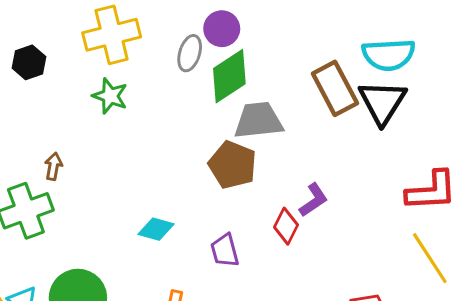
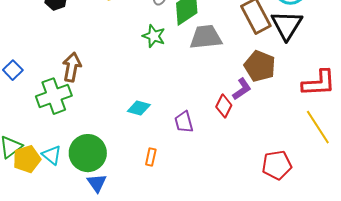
green star: (110, 96) -> (154, 36), moved
brown pentagon: (232, 165) -> (260, 66), moved
brown arrow: (53, 166) -> (72, 67), size x1.6

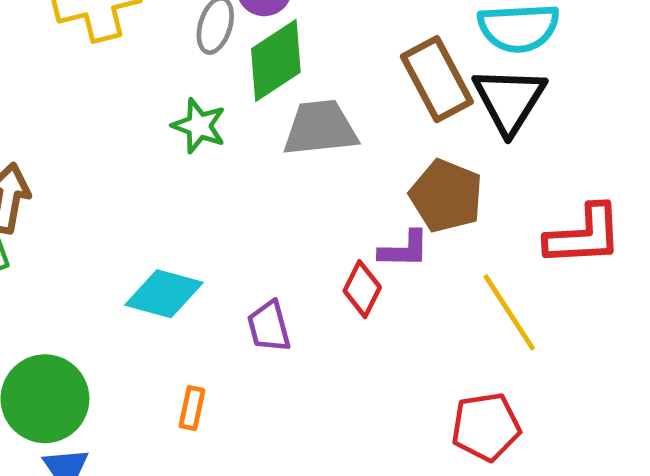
purple L-shape: (242, 89) -> (404, 249), turned 35
cyan diamond: (139, 108) -> (164, 294), size x1.4
yellow line: (318, 127) -> (509, 312), moved

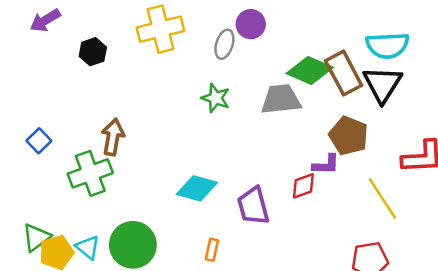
green diamond: (276, 60) -> (310, 71), moved, turned 57
red diamond: (362, 289) -> (303, 186), turned 44
purple trapezoid: (269, 326) -> (253, 206), size x1.4

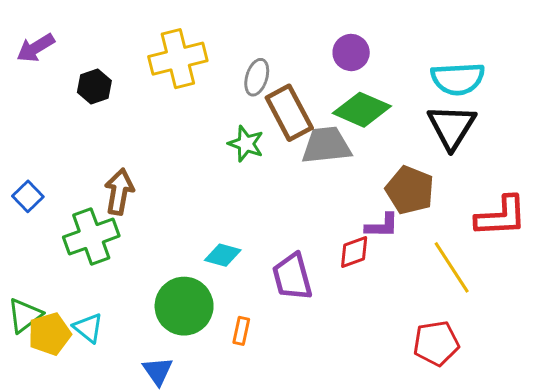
purple circle: (251, 24) -> (351, 52), moved
brown rectangle: (344, 73) -> (289, 113), moved
cyan diamond: (197, 188) -> (223, 255), size x0.7
green circle: (133, 245) -> (184, 306), moved

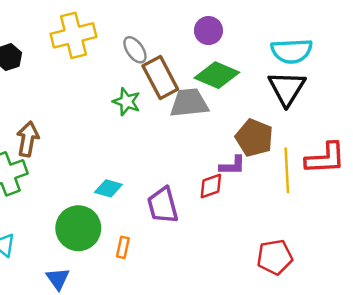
gray ellipse: (257, 77) -> (135, 50), turned -52
yellow line: (452, 267) -> (287, 170), moved, turned 30

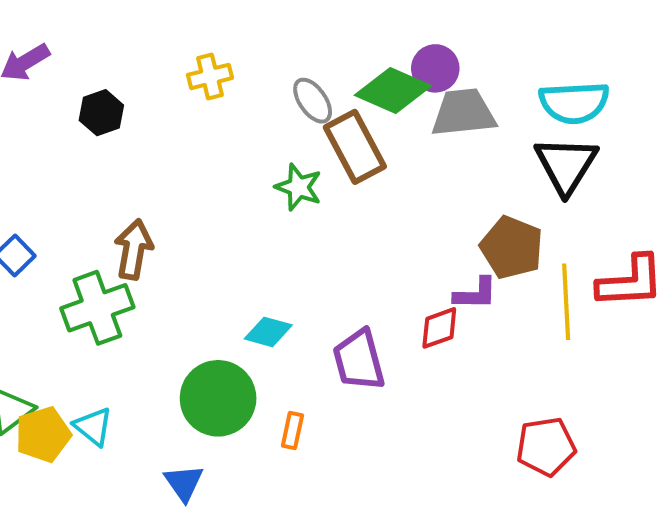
yellow cross: (73, 35) -> (210, 76), size x0.6
green diamond: (217, 75) -> (393, 91), moved
gray trapezoid: (189, 103) -> (463, 113), moved

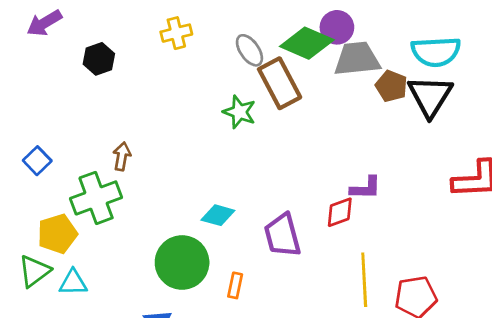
brown pentagon: (512, 247) -> (391, 86), moved, size x0.7
brown arrow: (134, 249) -> (122, 156), size x0.7
yellow line: (566, 302) -> (364, 280), moved
cyan triangle: (93, 426) -> (73, 283), moved, turned -40
yellow pentagon: (43, 435) -> (57, 234), moved

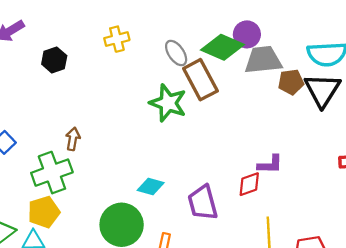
brown pentagon: (391, 86) -> (291, 82), turned -30
green star: (239, 112) -> (168, 103), size x1.4
yellow pentagon: (57, 234) -> (44, 212), moved

